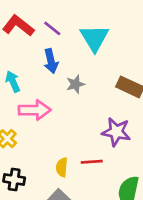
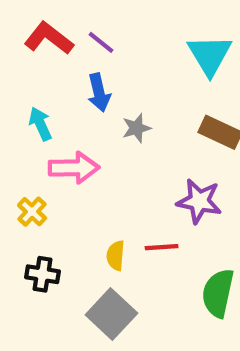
cyan triangle: (94, 38) -> (210, 55), moved

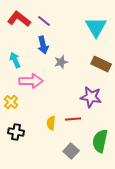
gray square: (111, 314) -> (71, 151), moved, size x0.7

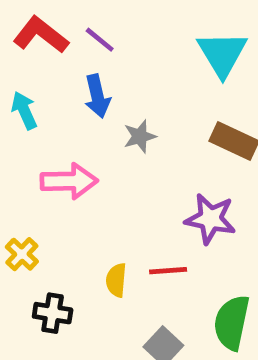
cyan arrow: (15, 60) -> (24, 110), moved
yellow cross: (11, 102) -> (22, 254), moved
black cross: (16, 132) -> (53, 313), moved

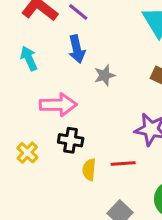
black cross: (53, 313) -> (71, 140), moved

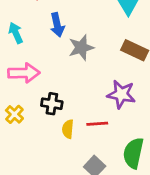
gray star: (105, 75) -> (81, 48), size x1.4
pink arrow: (58, 105) -> (24, 73), moved

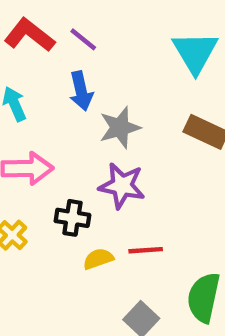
purple star: (121, 94) -> (122, 186), moved
yellow semicircle: (68, 129) -> (98, 259), turned 66

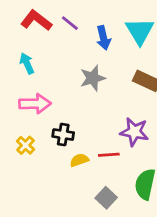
blue arrow: (81, 91) -> (103, 38), moved
purple star: (122, 186) -> (134, 132), moved

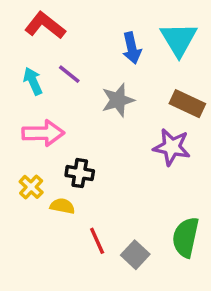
purple line: (70, 23) -> (69, 74), moved
purple star: (134, 132) -> (172, 147), moved
red line: (109, 155) -> (97, 241), moved, turned 70
yellow semicircle: (79, 160) -> (62, 206), moved, turned 30

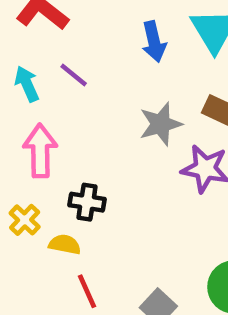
gray star: (118, 100) -> (161, 124), moved
pink arrow: (43, 133) -> (40, 151), turned -90
red line: (97, 241) -> (87, 291), moved

